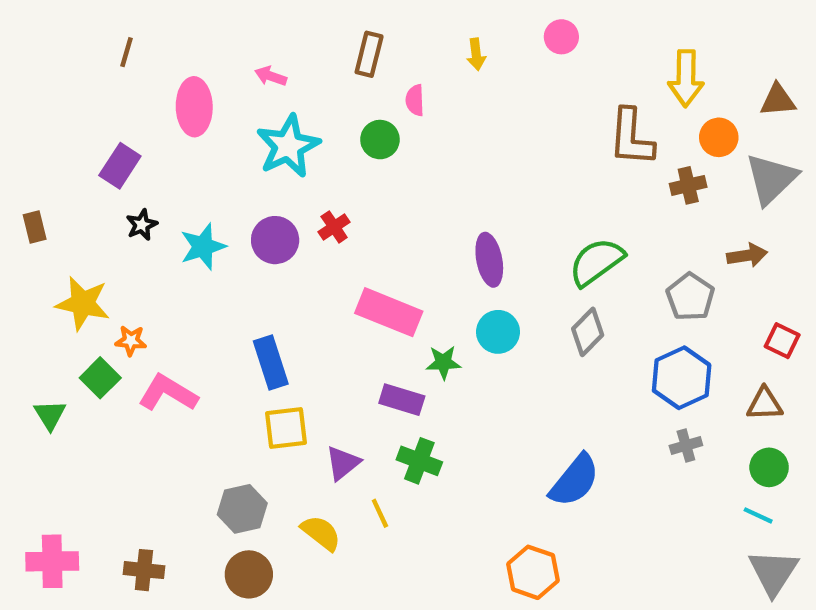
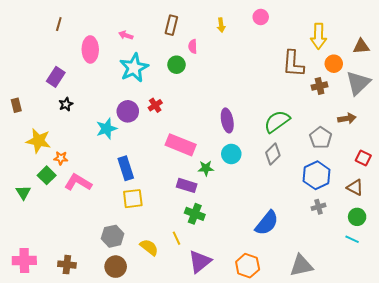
cyan star: (203, 247) -> (106, 129), moved
brown triangle: (765, 404) -> (355, 187), turned 30
purple triangle: (343, 463) -> (200, 262), moved, size x1.4
gray triangle: (773, 572) -> (301, 266), moved, turned 45

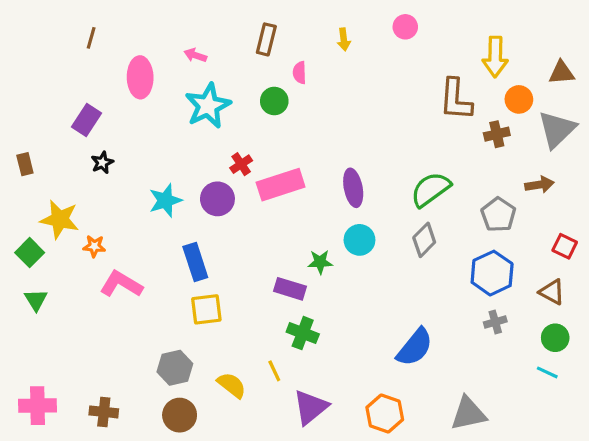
purple circle: (128, 111) -> (217, 199), moved
pink rectangle: (181, 145) -> (281, 185), moved, turned -40
green square: (47, 175) -> (30, 253), moved

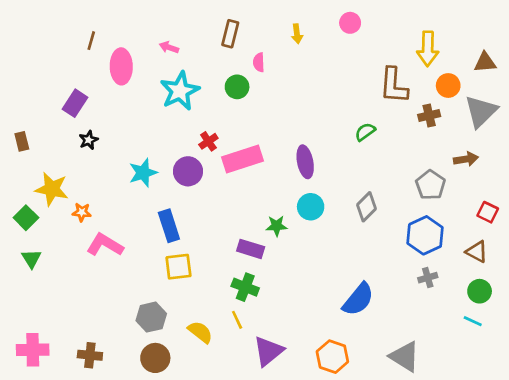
brown line: (91, 38) -> (91, 41), moved
green semicircle: (431, 189) -> (365, 132), moved, size x0.6
green cross: (303, 333) -> (245, 287), moved
gray triangle: (468, 414) -> (405, 357), turned 44

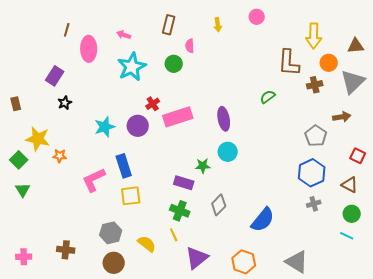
gray diamond: (366, 207) -> (219, 205), moved
pink L-shape: (105, 245) -> (94, 180), moved, turned -56
pink cross: (33, 350) -> (24, 257), size x0.7
brown cross: (90, 355) -> (66, 250), moved

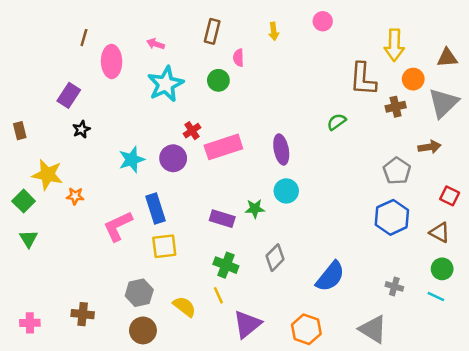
purple rectangle: (184, 183) -> (222, 219), moved
gray cross: (314, 204) -> (394, 286), moved, turned 32

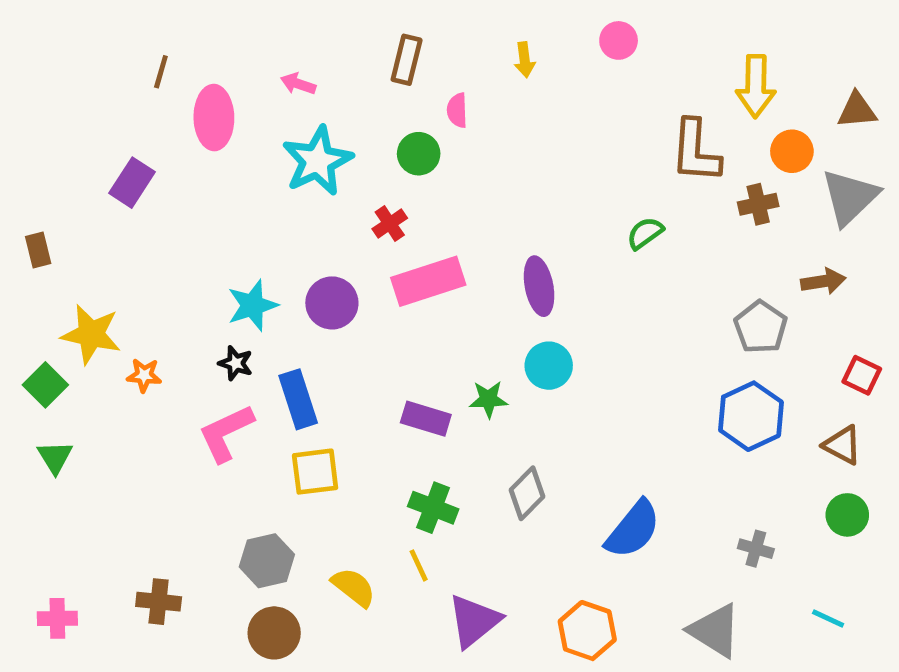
black star: (81, 129) -> (236, 363), moved, turned -30
red cross: (192, 131) -> (390, 224), moved
cyan line: (436, 297) -> (828, 618), moved

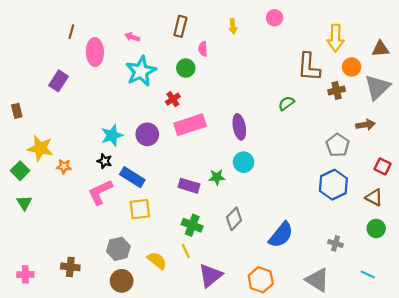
blue rectangle: (298, 399) -> (132, 177), turned -40

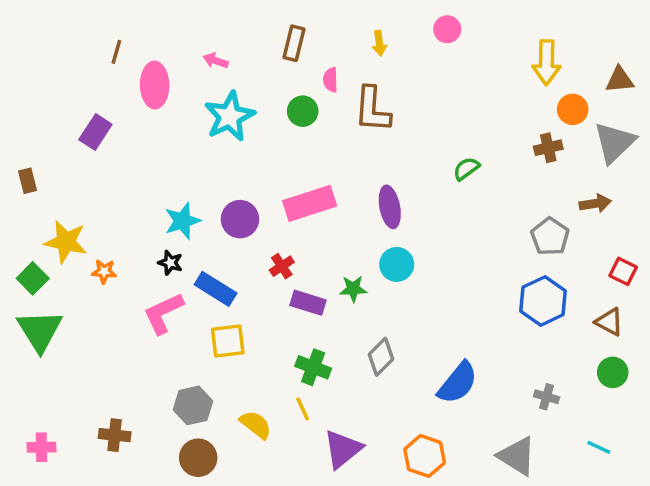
brown L-shape: (309, 67) -> (372, 109), moved
red cross: (173, 99) -> (282, 266), moved
green triangle: (24, 203) -> (40, 331), size x1.8

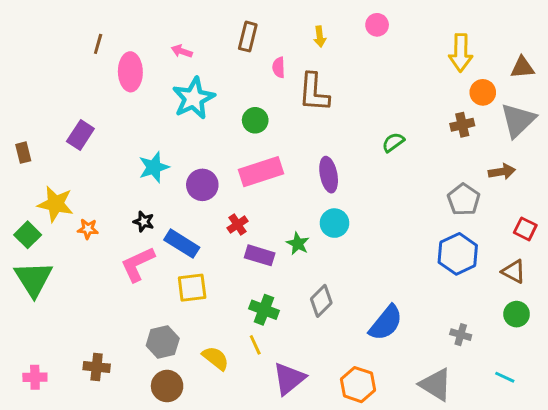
green circle: (303, 111) -> (255, 120), moved
purple rectangle: (95, 132) -> (80, 135), moved
cyan star: (183, 221) -> (154, 167), moved
green star: (353, 289) -> (298, 244), turned 30

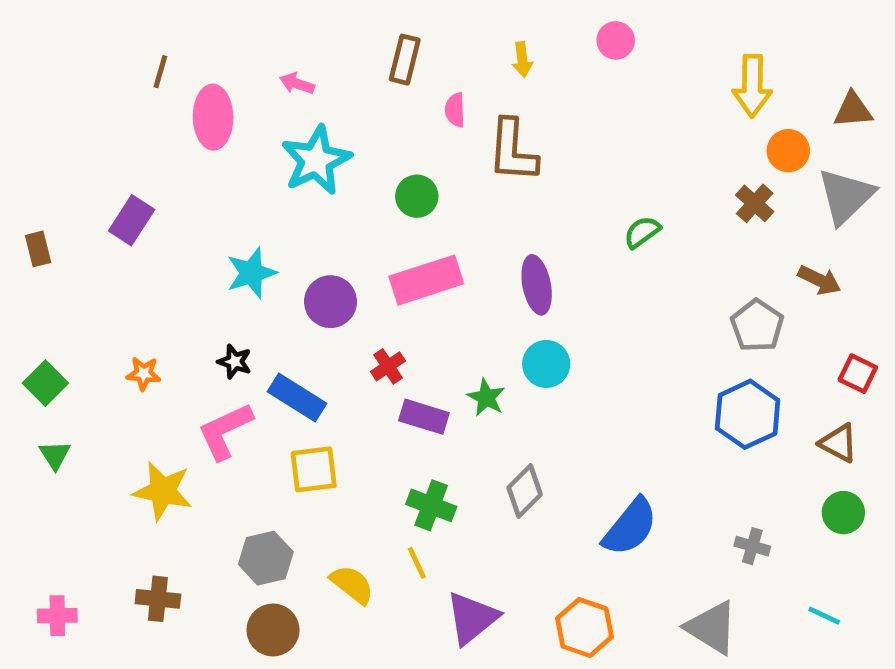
brown cross: (462, 125) -> (755, 203), turned -35
brown arrow: (502, 172) -> (819, 280), turned 35
yellow star: (55, 204) -> (163, 491), moved
green triangle: (33, 279) -> (55, 455), size x0.5

